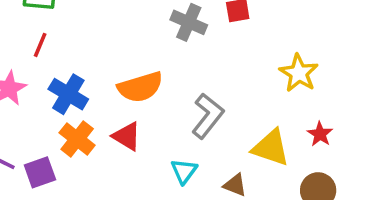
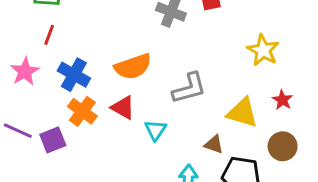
gray L-shape: (208, 116) -> (189, 88), turned 39
cyan triangle: (184, 171) -> (155, 130), moved

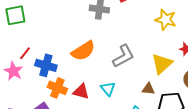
red line: (49, 35) -> (25, 53), moved, turned 32
red triangle: (123, 108) -> (81, 92), moved
yellow triangle: (242, 113) -> (162, 64), turned -45

